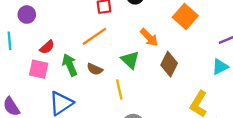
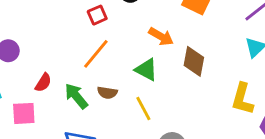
pink square: (39, 69) -> (24, 113), moved

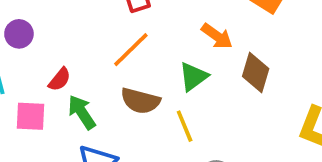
green triangle: (146, 70) -> (193, 77), turned 50
brown semicircle: (107, 93) -> (140, 101), size x1.5
green arrow: (76, 96) -> (82, 112), moved

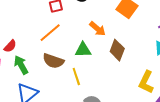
green triangle: (193, 77) -> (83, 50), turned 30

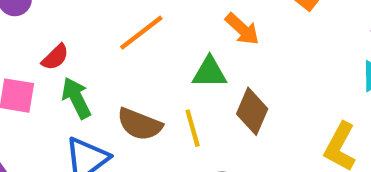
brown diamond: (117, 50) -> (252, 111), moved
brown semicircle: (53, 61) -> (140, 124), moved

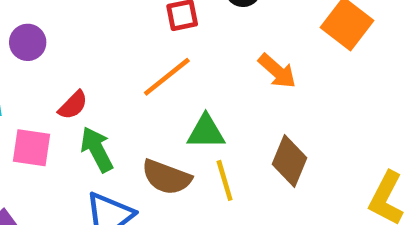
green triangle: (210, 72) -> (206, 132), moved

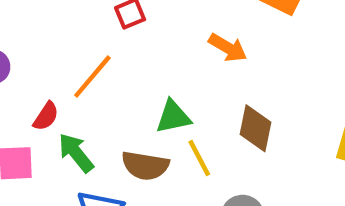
orange line: (167, 77) -> (92, 77), moved

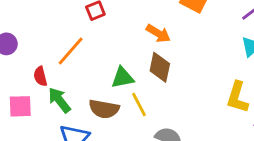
red semicircle: (46, 116) -> (40, 76), turned 132
brown diamond: (256, 128) -> (160, 67), moved

